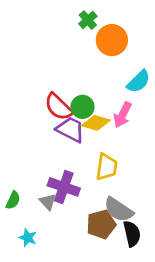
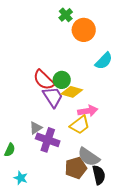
pink arrow: (123, 115) -> (88, 111), moved, turned -126
purple trapezoid: (70, 130) -> (53, 97), turned 30
yellow trapezoid: (107, 167) -> (80, 125), turned 45
gray triangle: (48, 202) -> (36, 128), moved, turned 40

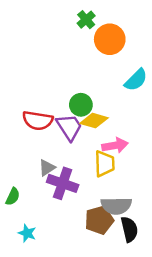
red semicircle: (44, 80) -> (38, 121), moved, turned -35
yellow trapezoid: (80, 125) -> (104, 164), turned -55
gray semicircle: (89, 157) -> (116, 206), turned -35

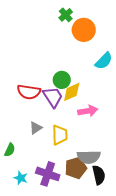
yellow diamond: (94, 121) -> (72, 92), turned -40
yellow trapezoid: (104, 164) -> (60, 135), moved
purple cross: (63, 183) -> (48, 174), moved

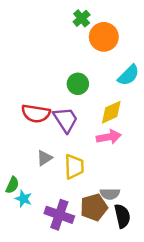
green circle: (62, 80) -> (78, 84), moved
yellow diamond: (72, 92) -> (111, 112), moved
gray semicircle: (89, 157) -> (110, 194), size x0.7
cyan star: (21, 178) -> (23, 199), moved

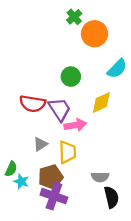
pink arrow: (109, 137) -> (75, 125), moved
brown pentagon: (94, 207) -> (51, 177), moved

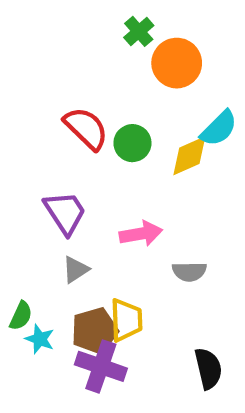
yellow diamond: (101, 102) -> (189, 156), moved
red semicircle: (33, 104) -> (86, 128), moved, turned -145
purple trapezoid: (60, 109) -> (65, 213), moved
yellow trapezoid: (67, 152) -> (126, 320), moved
gray semicircle: (100, 177) -> (189, 272), moved

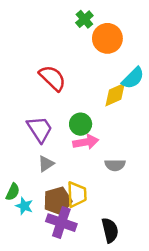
green circle: (132, 143) -> (81, 124), moved
black semicircle: (208, 369) -> (110, 230), moved

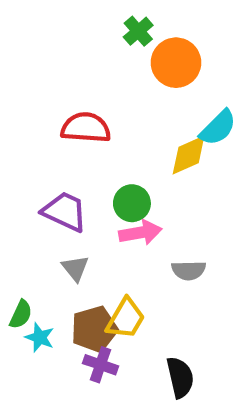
red semicircle: (52, 78) -> (86, 128), turned -40
purple trapezoid: (40, 129) -> (65, 212), turned -32
gray triangle: (46, 164) -> (75, 268), turned -36
yellow trapezoid: (77, 194) -> (126, 319), turned 32
purple cross: (61, 223) -> (100, 365), size x0.7

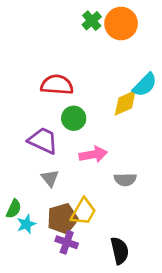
orange circle: (176, 63) -> (121, 23), moved
green circle: (132, 203) -> (74, 118), moved
cyan star: (40, 337) -> (26, 224), turned 30

